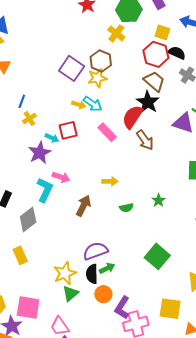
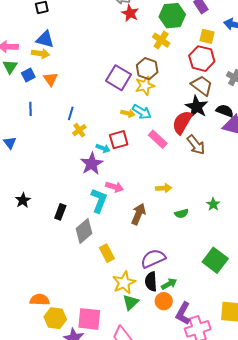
black semicircle: (177, 53) -> (225, 111), moved
yellow rectangle: (20, 255) -> (107, 253), moved
green arrow: (107, 268) -> (169, 284), moved

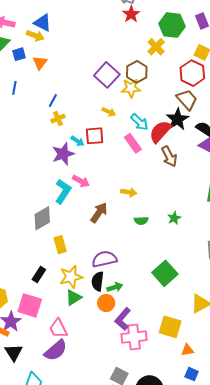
cyan arrow: (142, 112) -> (139, 122), moved
black rectangle: (60, 212) -> (39, 275), moved

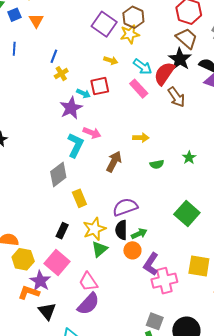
pink square: (30, 305) -> (57, 263), turned 30

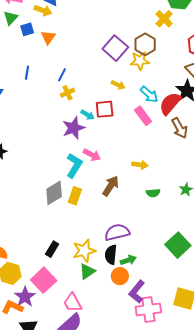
blue line: (14, 49) -> (27, 73), moved
yellow rectangle: (79, 198) -> (75, 196), moved, turned 36

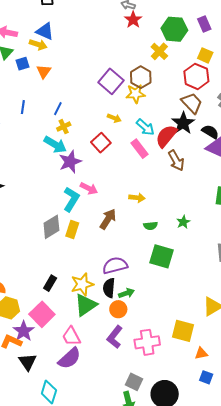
red square: (105, 109) -> (101, 143), turned -36
cyan arrow: (88, 115) -> (55, 145), moved, size x1.6
green square: (178, 245) -> (162, 256), moved, turned -30
green triangle: (87, 271) -> (86, 305), size x1.4
purple L-shape: (137, 292) -> (115, 337), moved

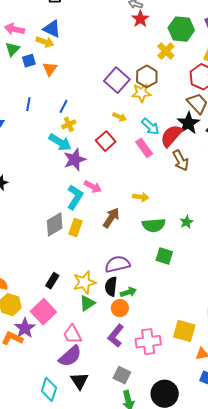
green semicircle: (150, 226) -> (154, 225), size x1.6
green square: (162, 256) -> (164, 256), size x0.7
green triangle: (86, 305) -> (87, 303), size x0.7
black triangle: (28, 362) -> (80, 381), moved
gray square: (134, 382) -> (122, 375), moved

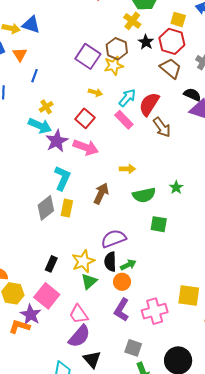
blue triangle: (52, 29) -> (31, 25), moved
blue line: (63, 106) -> (35, 76), moved
black star: (188, 123) -> (146, 42), moved, size x0.7
cyan arrow: (150, 127) -> (127, 98), turned -84
pink arrow: (93, 187) -> (86, 147), moved, size x1.4

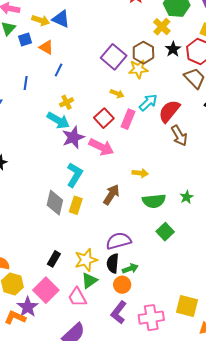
orange triangle: (20, 54) -> (46, 47), turned -35
pink rectangle: (124, 120) -> (128, 119), moved, turned 60
gray diamond: (46, 208) -> (55, 203), turned -45
green square: (159, 224) -> (165, 232), turned 30
pink trapezoid: (79, 314) -> (77, 297), moved

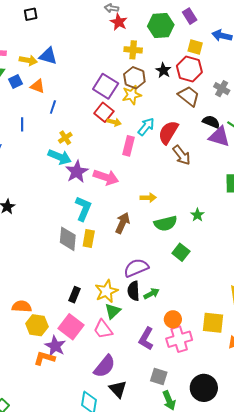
yellow cross: (162, 27) -> (133, 50), moved, turned -30
red square: (104, 118) -> (104, 112), moved
orange circle: (122, 285) -> (173, 319), moved

